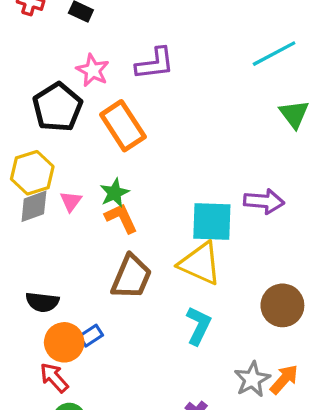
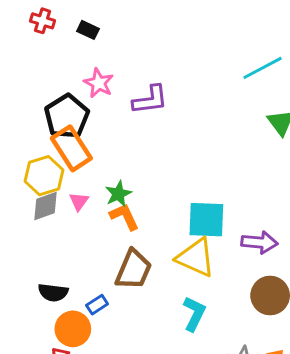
purple L-shape: (155, 64) -> (150, 100), moved
orange rectangle: (123, 126) -> (71, 148), moved
purple arrow: (264, 201) -> (259, 242), moved
blue rectangle: (91, 336) -> (97, 305), moved

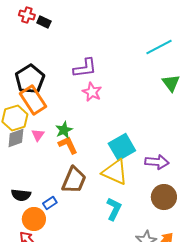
red cross: (42, 21) -> (27, 15), moved
pink star: (99, 83) -> (92, 92), moved
cyan square: (206, 220) -> (122, 147), turned -32

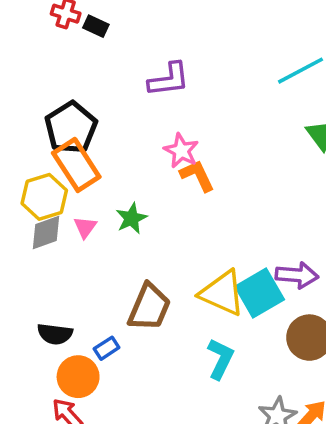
purple L-shape: (85, 68) -> (169, 79), moved
orange L-shape: (68, 145) -> (197, 176), moved
cyan square: (122, 147) -> (260, 293), moved

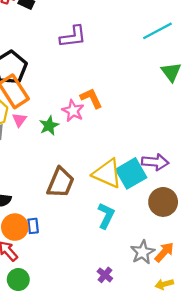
pink star: (181, 151) -> (73, 111), moved
pink triangle: (85, 227) -> (19, 120), moved
blue rectangle: (107, 348) -> (33, 226), moved, turned -63

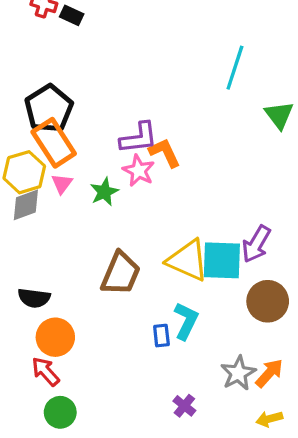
cyan line: (157, 31) -> (235, 68), moved, turned -44
purple L-shape: (73, 37) -> (139, 138), moved
purple arrow: (155, 162) -> (256, 244), turned 115
cyan square: (131, 173) -> (222, 260), turned 32
blue rectangle: (33, 226) -> (161, 336), moved

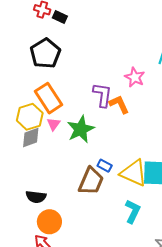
black pentagon: (49, 109) -> (45, 53), moved
purple L-shape: (139, 138) -> (102, 95), turned -75
pink star: (139, 171) -> (135, 77), moved
green star: (104, 192) -> (81, 129), size x1.5
blue rectangle: (161, 336) -> (105, 166), moved, turned -56

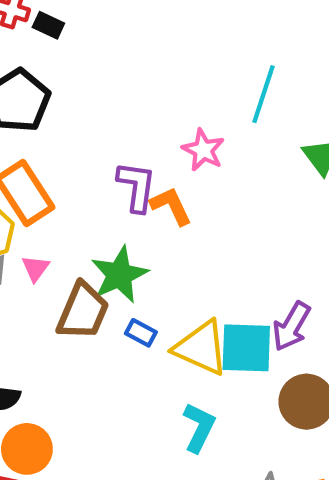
pink triangle: (54, 124) -> (36, 268), moved
green star: (81, 129) -> (119, 275), moved
brown trapezoid: (91, 181) -> (83, 311), moved

